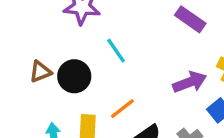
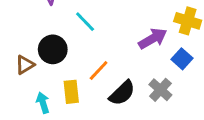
brown triangle: (40, 72) -> (25, 65), moved

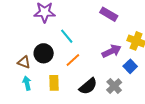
brown triangle: (25, 65) -> (24, 62), turned 48
orange line: (99, 71) -> (73, 60), moved
cyan arrow: (43, 103) -> (27, 83), moved

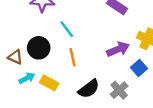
orange line: (73, 60) -> (72, 57), turned -63
cyan arrow: (27, 83) -> (27, 78), moved, turned 72
yellow rectangle: (54, 83) -> (49, 83), turned -63

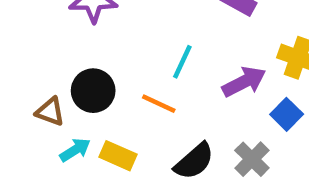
cyan line: (67, 29) -> (182, 62), moved, turned 66
orange line: (72, 57) -> (159, 104), turned -48

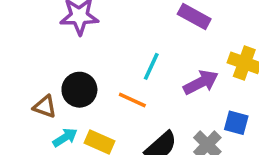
blue square: (287, 114) -> (236, 123), moved, turned -30

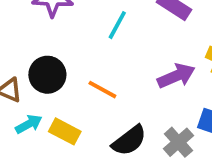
cyan line: (151, 66) -> (117, 25), moved

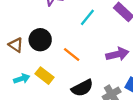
cyan arrow: (29, 124) -> (22, 79), moved

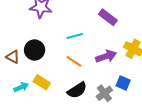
cyan line: (87, 17) -> (75, 36), moved, turned 42
orange line: (72, 55) -> (74, 61), moved

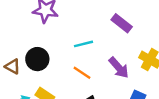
purple arrow: (106, 56) -> (119, 68), turned 66

